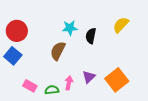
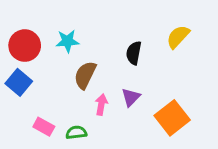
cyan star: (70, 28) -> (67, 41), moved
purple triangle: (89, 77) -> (131, 97), moved
pink arrow: (69, 83) -> (101, 105), moved

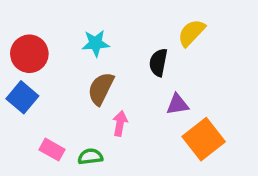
yellow semicircle: (178, 37) -> (191, 33), moved
cyan star: (67, 41) -> (96, 43), moved
purple triangle: (131, 97) -> (177, 104), moved, turned 36

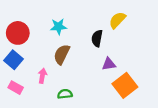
pink arrow: (120, 123) -> (42, 76), moved
pink rectangle: (52, 150) -> (16, 88), moved
green semicircle: (90, 157) -> (65, 94), moved

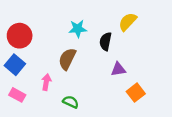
cyan star: (58, 27) -> (78, 29), moved
orange square: (125, 85) -> (136, 93), size x0.7
green semicircle: (65, 94) -> (71, 102), turned 32

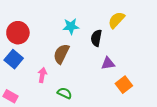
pink rectangle: (17, 95) -> (11, 96), moved

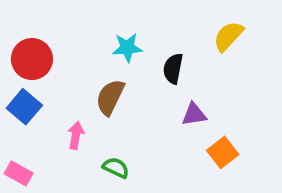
yellow semicircle: (116, 20) -> (228, 36), moved

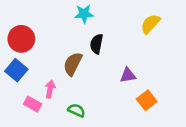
cyan star: (127, 48) -> (84, 14), moved
black semicircle: (173, 69) -> (97, 44), moved
pink rectangle: (19, 173) -> (33, 104), moved

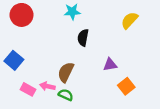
red circle: (21, 39) -> (21, 15), moved
brown semicircle: (73, 64) -> (66, 72), moved
pink arrow: (50, 89) -> (47, 86), moved, turned -88

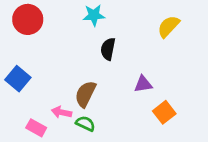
pink rectangle: (28, 89) -> (36, 128), moved

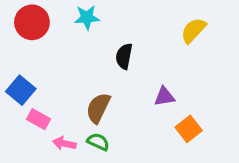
cyan star: (94, 15) -> (87, 17), moved
pink arrow: (62, 112) -> (64, 143), moved
pink rectangle: (36, 128) -> (38, 119), moved

